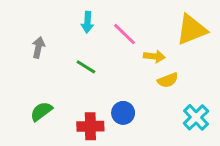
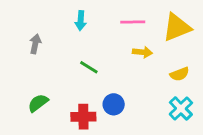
pink line: (125, 34) -> (133, 22), moved, turned -45
green line: (86, 67) -> (89, 67), moved
yellow semicircle: (168, 80) -> (180, 74), moved

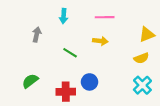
yellow triangle: (177, 27) -> (147, 34), moved, size x0.7
gray arrow: (35, 44) -> (37, 34), moved
yellow arrow: (142, 52) -> (100, 41), moved

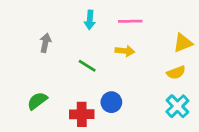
cyan arrow: (64, 16) -> (90, 20), moved

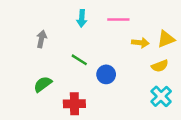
yellow arrow: (125, 51) -> (140, 43), moved
green semicircle: (37, 101) -> (43, 84), moved
blue circle: (111, 102) -> (106, 74), moved

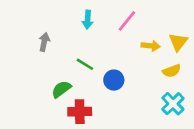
pink line: (118, 20) -> (127, 21), turned -50
yellow triangle: (166, 39) -> (178, 42), turned -30
green semicircle: (43, 84) -> (61, 89), moved

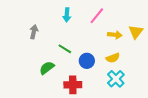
yellow semicircle: (172, 71) -> (113, 58), moved
cyan cross: (173, 104) -> (116, 79), moved
red cross: (80, 112) -> (73, 85), moved

